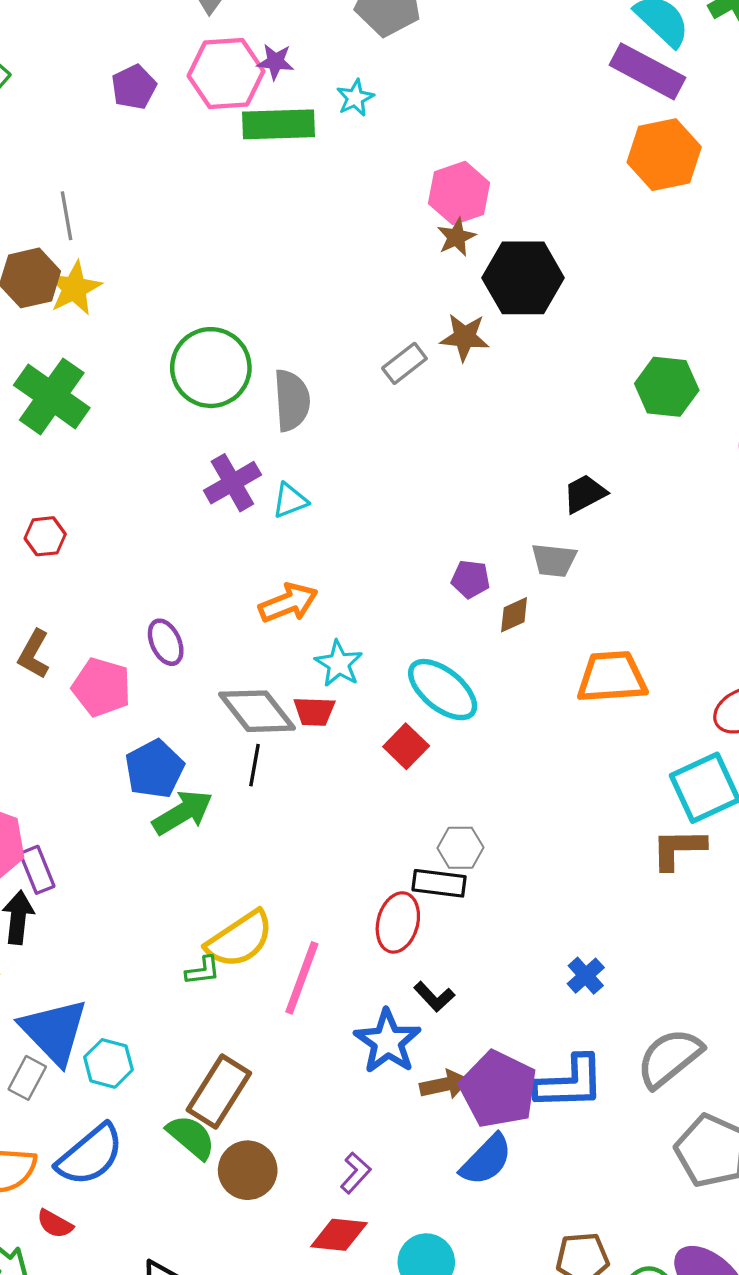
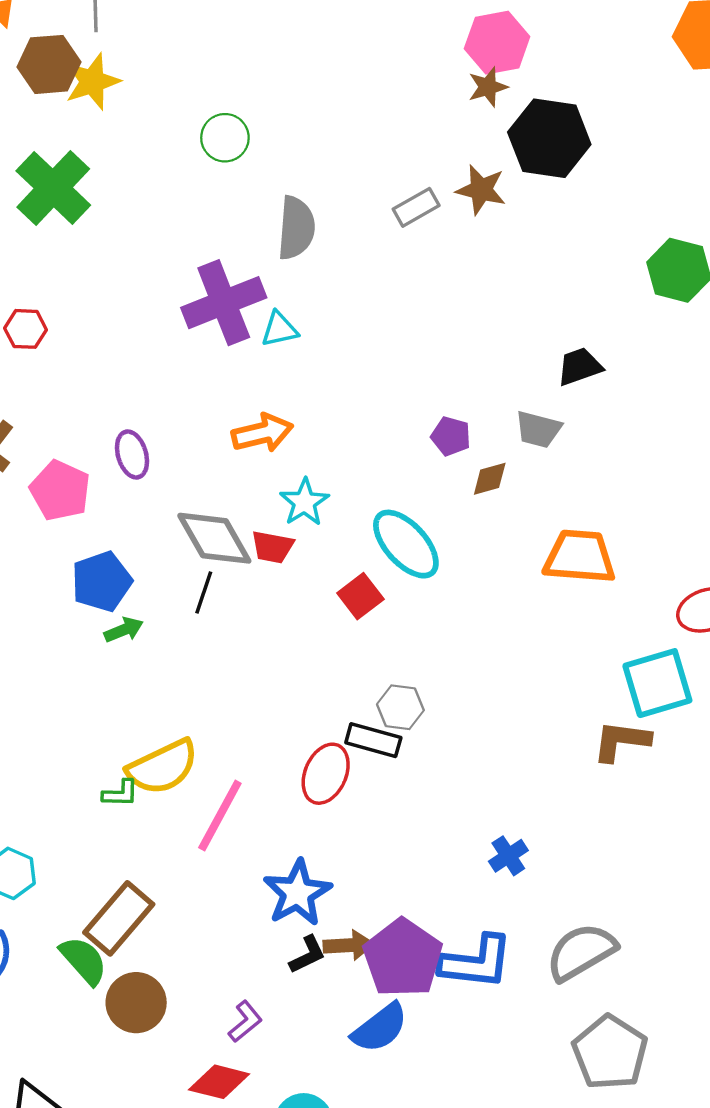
green circle: (211, 368) -> (225, 138), moved, size x0.6
purple cross: (232, 483) -> (224, 303), size x1.4
green arrow: (183, 812) -> (124, 630), size x0.6
black L-shape: (434, 997) -> (308, 955), moved, turned -81

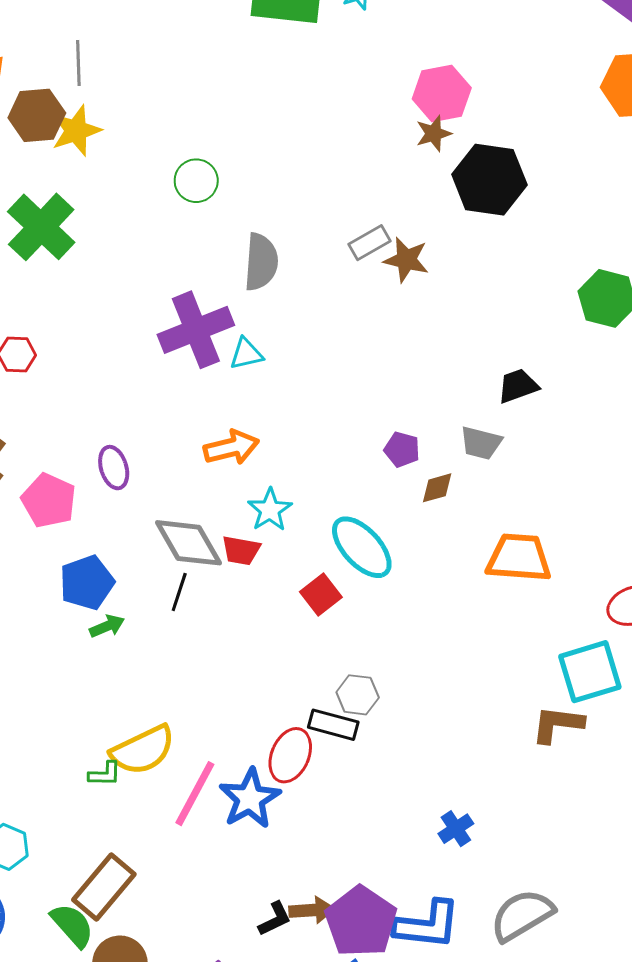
brown star: (481, 190) -> (406, 260), moved
blue star: (297, 893) -> (250, 798), moved

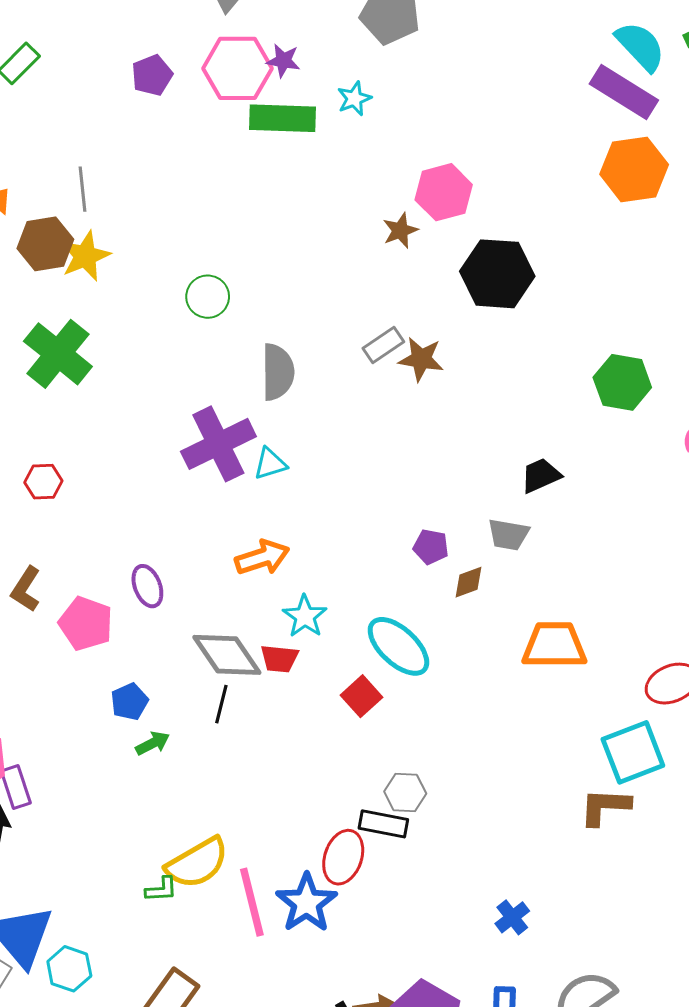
brown star: (434, 134) -> (400, 230), moved
blue pentagon: (87, 582) -> (129, 702), size x0.7
pink line: (195, 794) -> (252, 902), turned -38

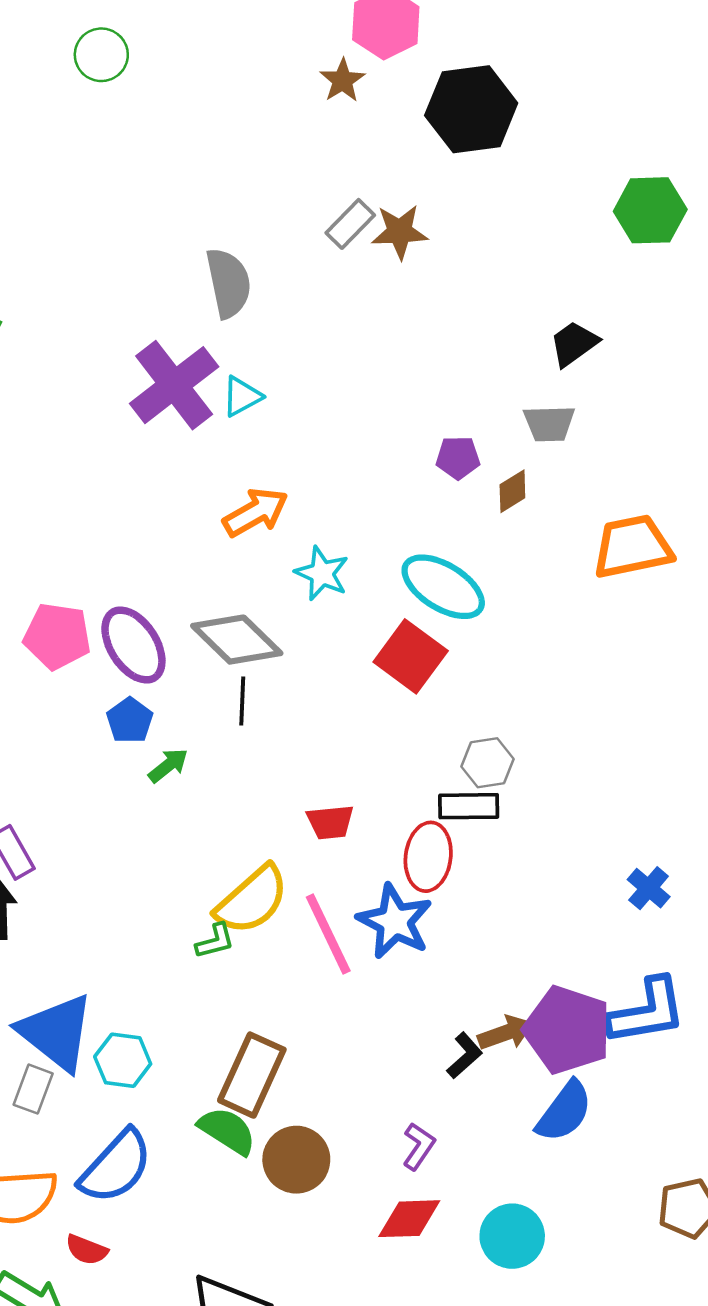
green circle: (208, 297) -> (101, 55), moved
purple ellipse: (147, 586) -> (133, 645), moved, size x1.5
red trapezoid: (279, 659) -> (330, 822), moved
red square: (362, 696) -> (411, 656), size x1.4

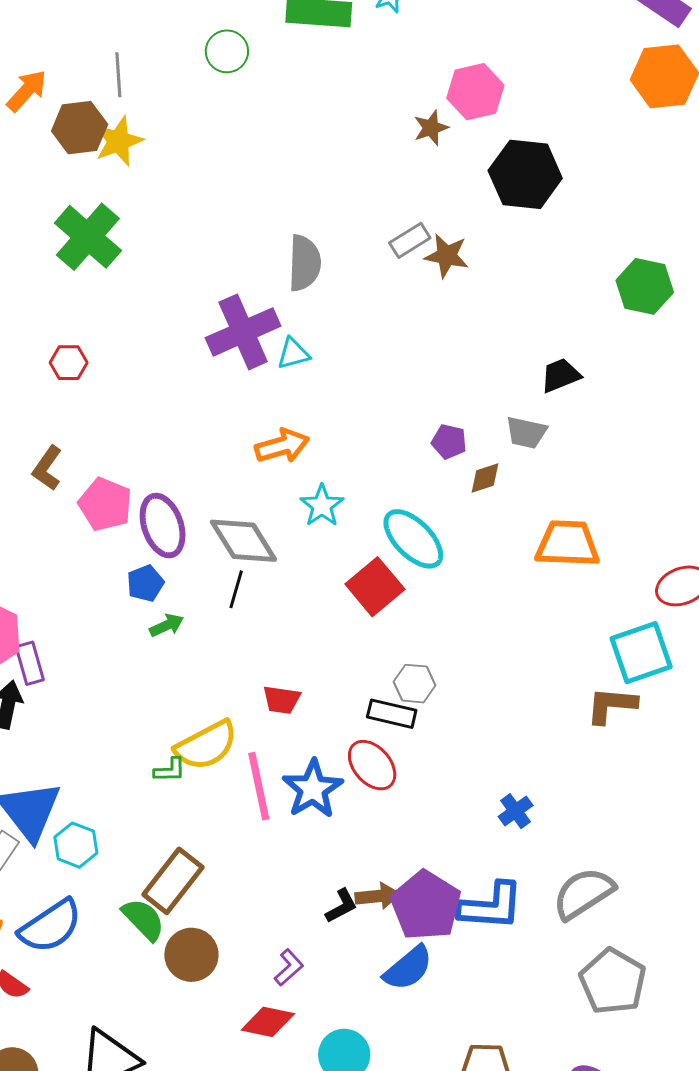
green circle: (101, 55) -> (227, 51), moved
red ellipse: (428, 857) -> (372, 765), moved, turned -62

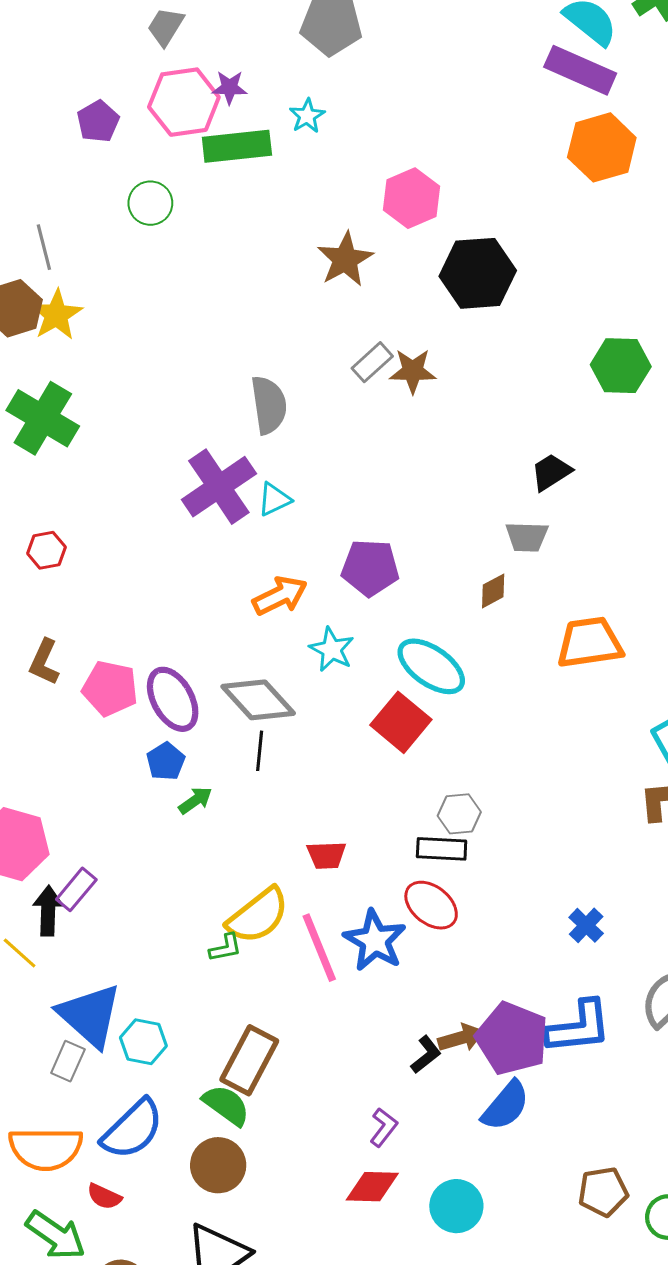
brown star: (431, 128) -> (345, 259), moved, size x1.5
purple pentagon: (449, 442) -> (370, 568), moved, size x1.6
purple rectangle: (30, 663) -> (76, 889), moved, turned 66
brown circle: (191, 955) -> (218, 1165), moved

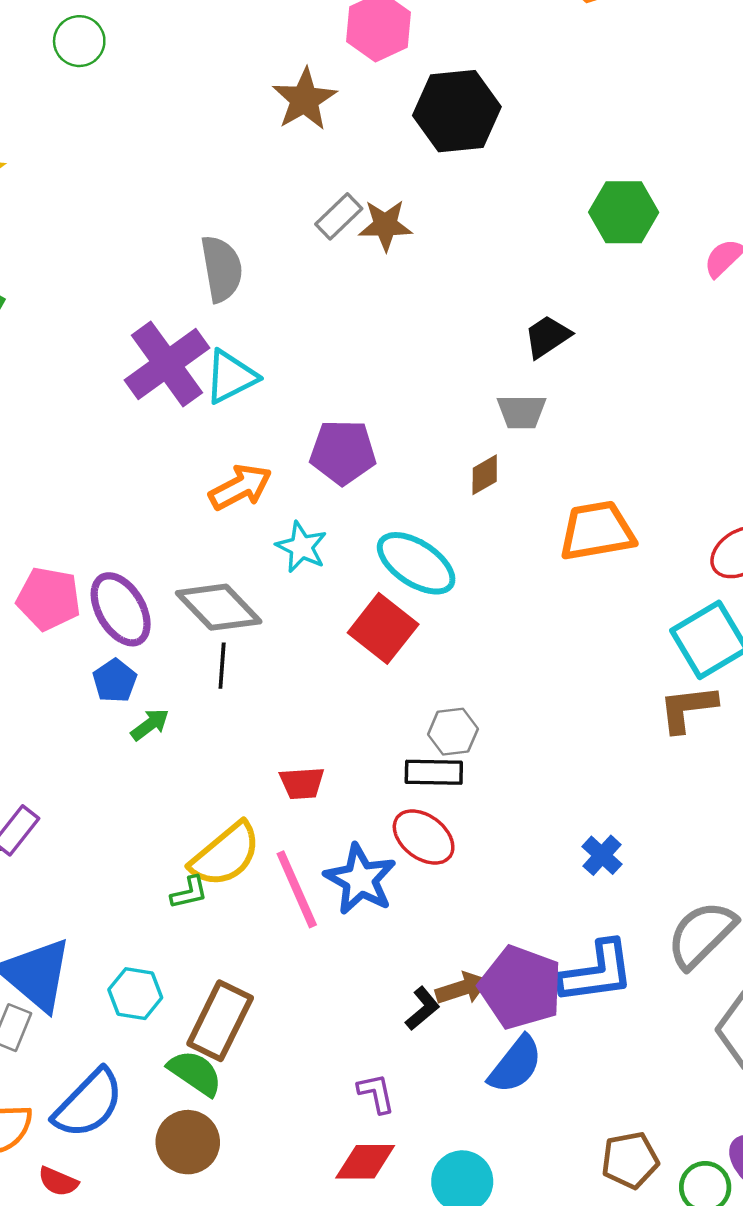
cyan triangle: (274, 499) -> (231, 377), size x1.4
cyan hexagon: (143, 1042) -> (135, 994), moved
purple L-shape: (384, 1127) -> (376, 1093), turned -48

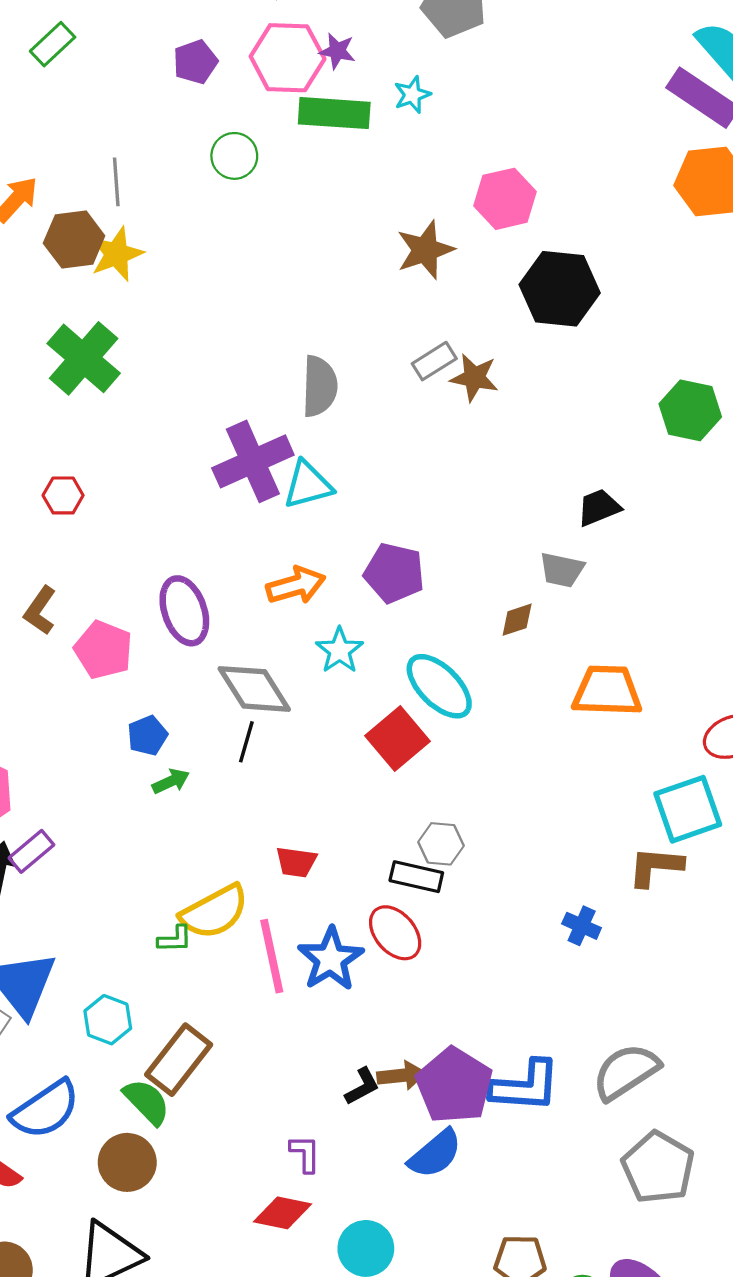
purple ellipse: (121, 609) -> (184, 611), moved
blue cross: (602, 855) -> (582, 926), moved, turned -30

